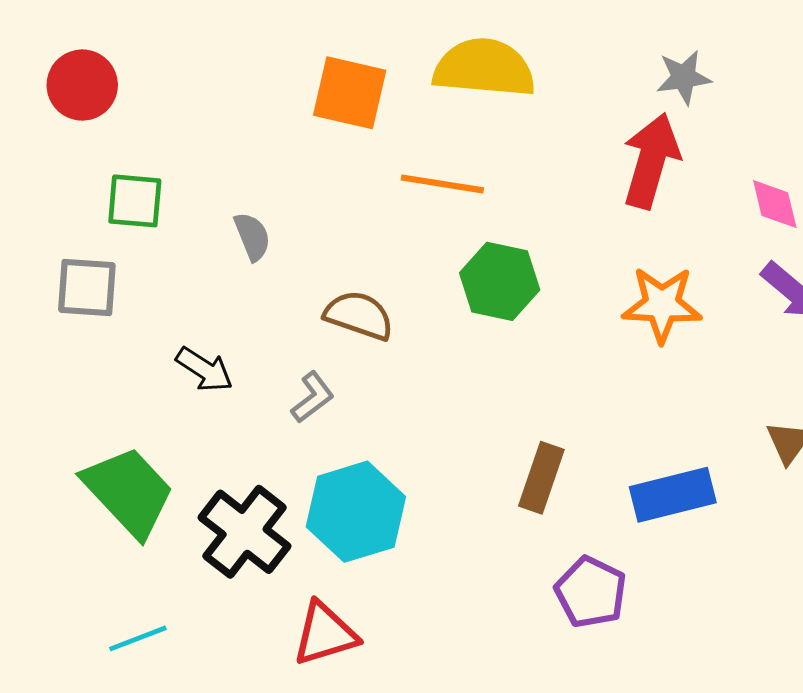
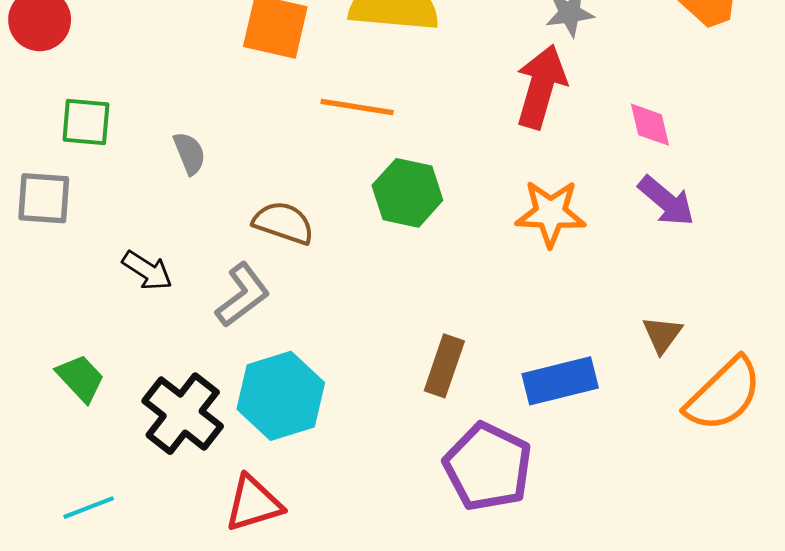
gray L-shape: (313, 397) -> (243, 295), size x1.4
green trapezoid: (129, 492) -> (80, 378), size x0.6
purple pentagon: (591, 592) -> (488, 467), size x1.4

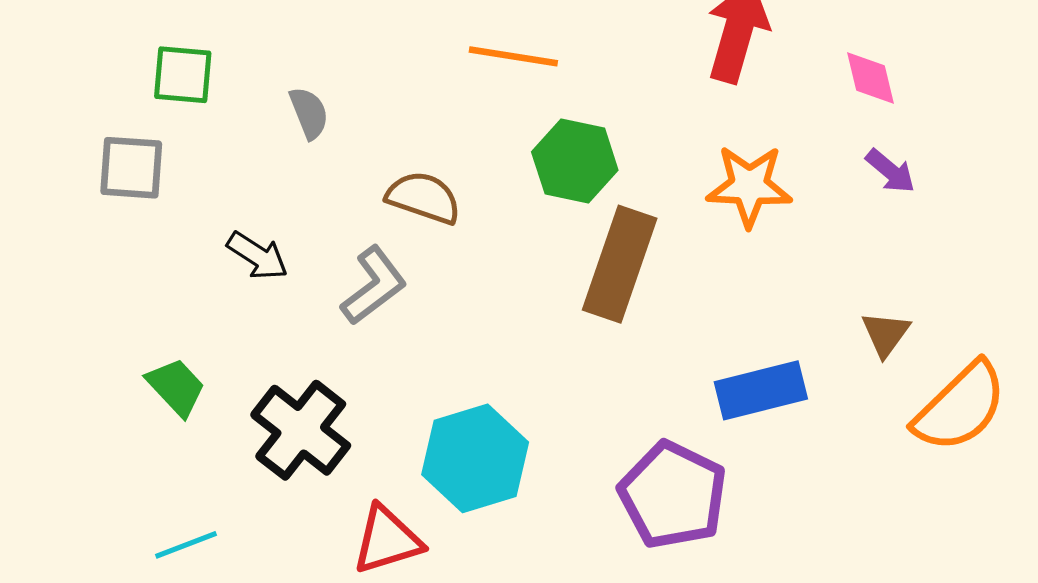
purple arrow: (666, 201) -> (890, 171), size x0.7
brown rectangle: (444, 366) -> (620, 264), moved, size x1.5
cyan hexagon: (281, 396) -> (475, 458), moved

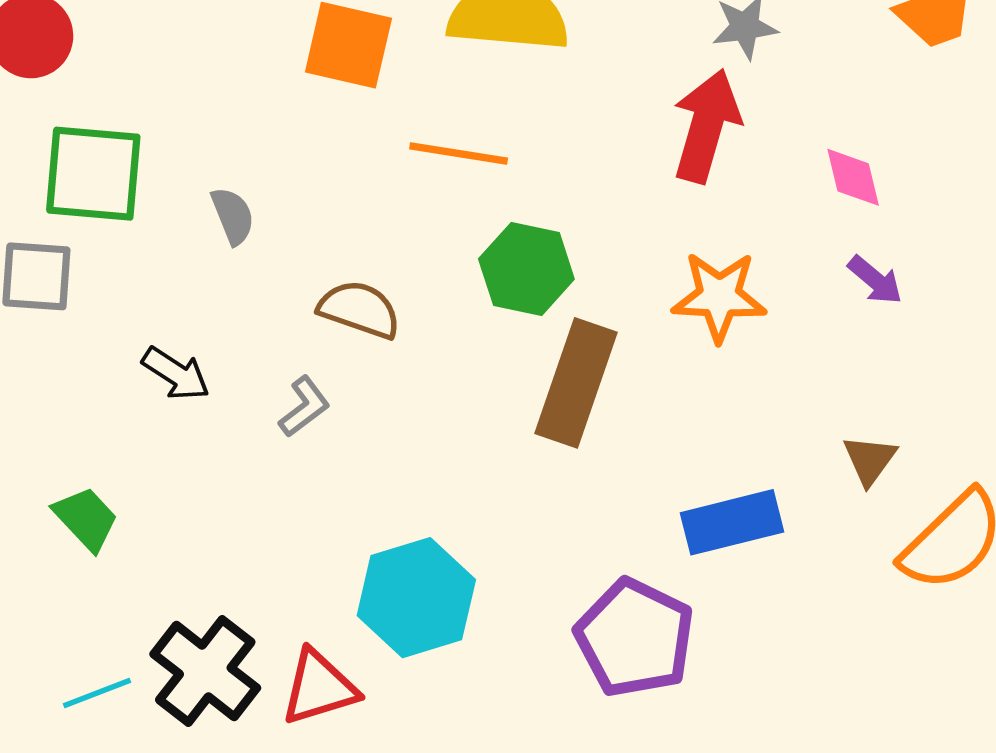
green square: (183, 75) -> (93, 174), size x1.5
gray L-shape: (374, 286) -> (304, 407), size x0.7
black cross: (301, 430) -> (205, 671), moved

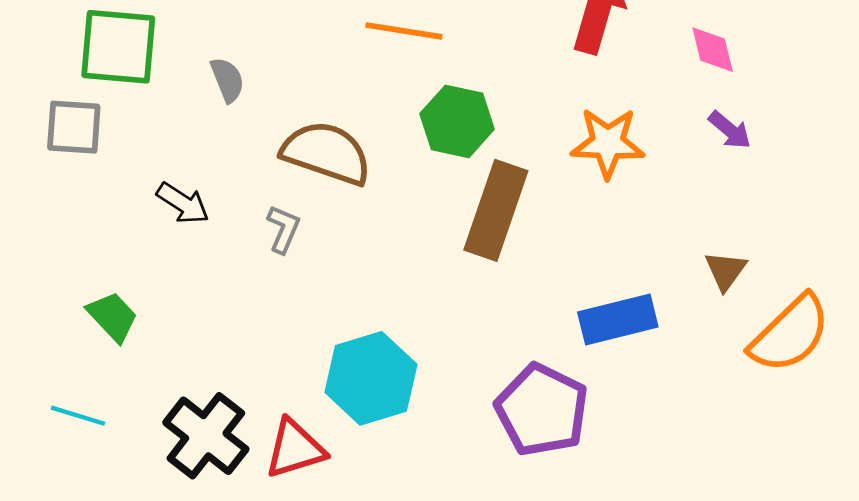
brown semicircle: (359, 309) -> (326, 153), size x1.4
gray L-shape: (304, 407) -> (283, 229), turned -30
cyan line: (97, 693) -> (78, 416), moved, turned 38

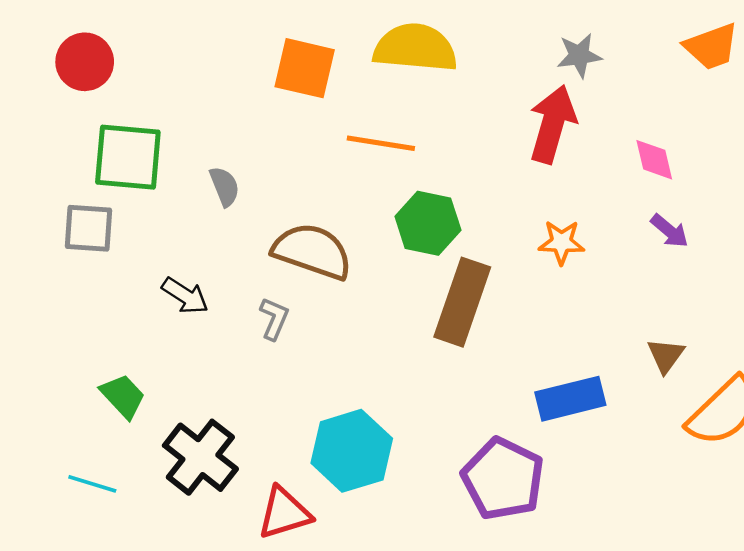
orange star: (608, 143) -> (561, 242), size x0.7
black cross: (206, 436) -> (200, 457), moved

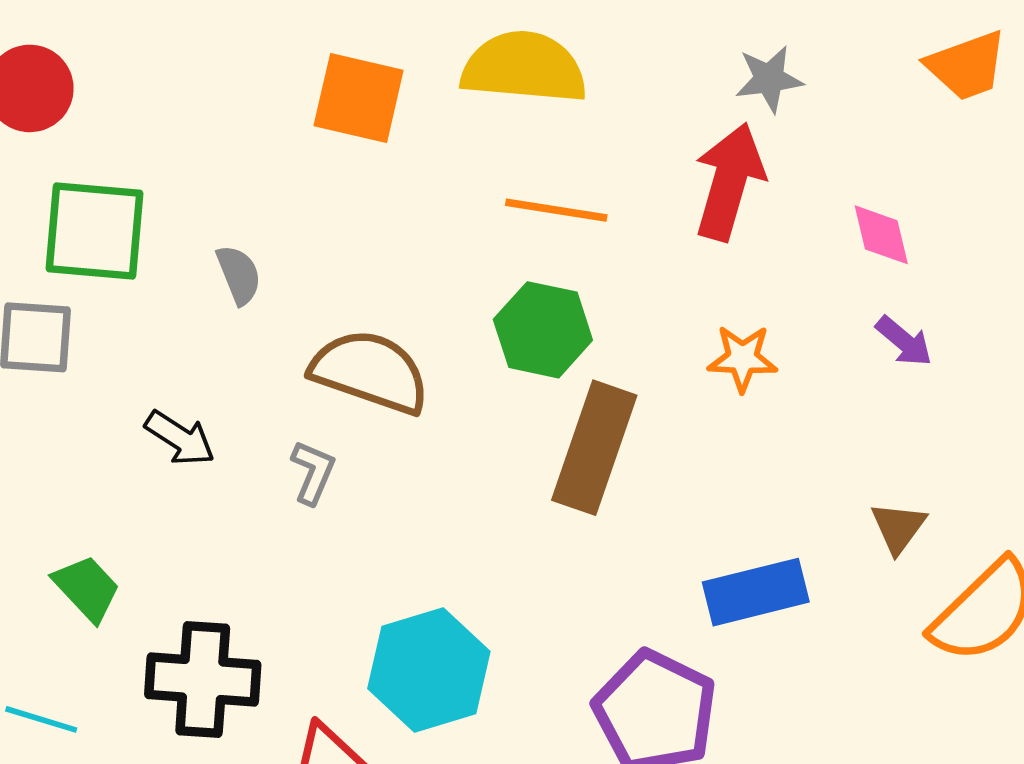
orange line: (381, 143) -> (556, 210), moved
black cross: (200, 457) -> (203, 680), turned -34

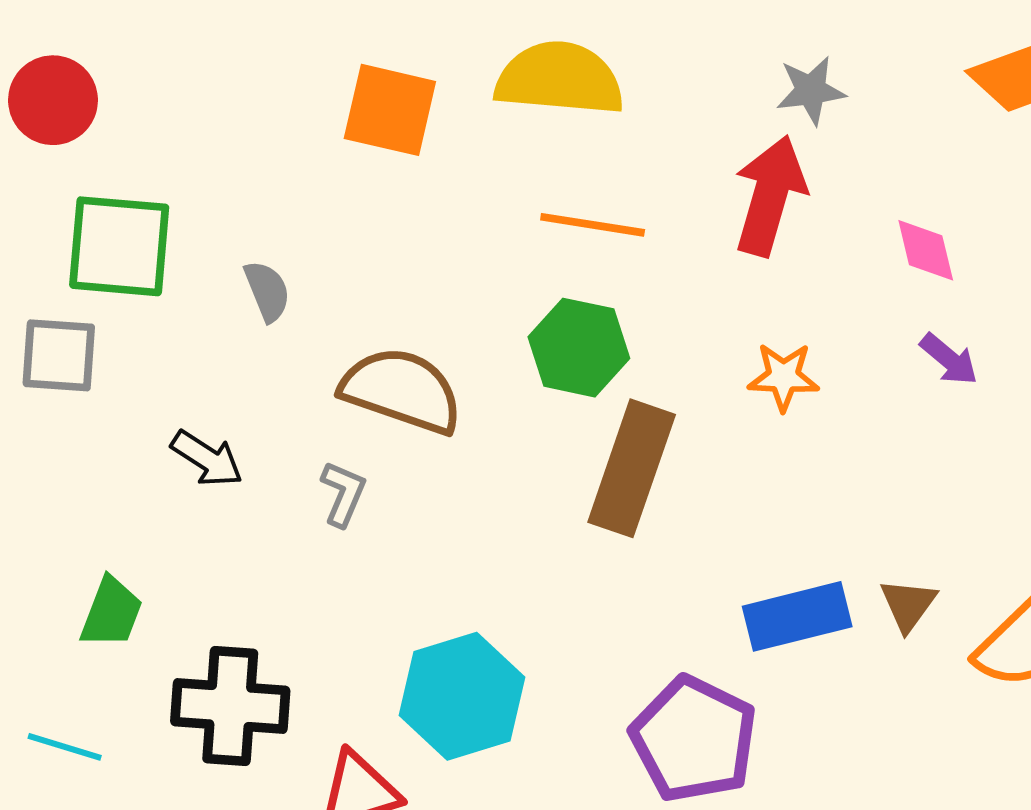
brown triangle: (898, 527) -> (908, 605), moved
green trapezoid: (87, 588) -> (111, 612), turned 64

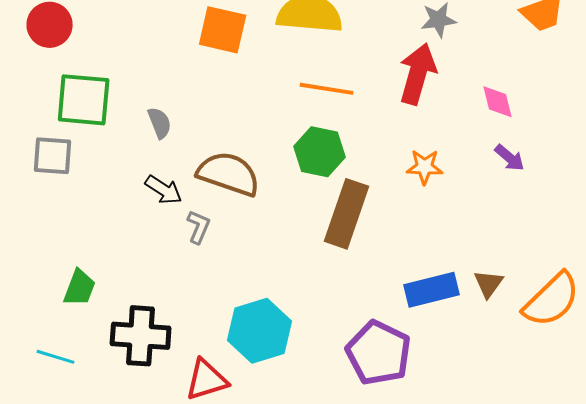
black arrow: (207, 459) -> (164, 190), moved

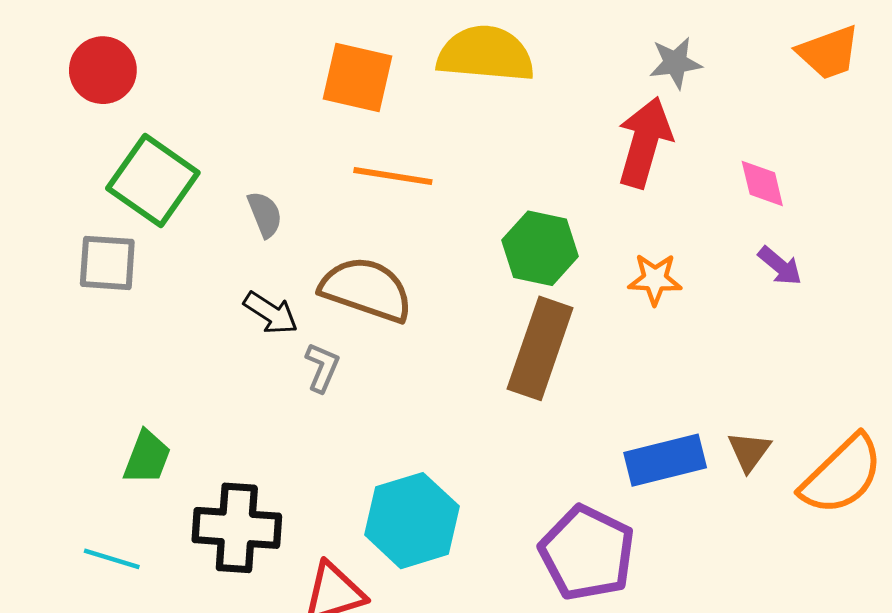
orange line: (327, 89) -> (393, 176), moved
green square: (84, 100) -> (153, 181), turned 30
green hexagon: (320, 152) -> (540, 248), moved

